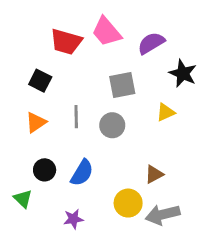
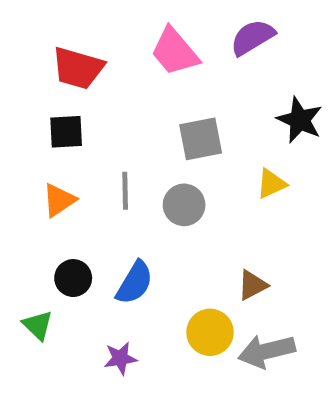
red trapezoid: (66, 42) -> (78, 68), moved
purple semicircle: (151, 43) -> (252, 37), moved
black square: (40, 81) -> (66, 132), turned -30

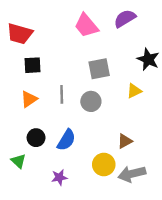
red trapezoid: (78, 68) -> (20, 34), moved

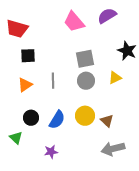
gray circle: (91, 101) -> (86, 81), moved
brown triangle: (125, 141) -> (107, 121), turned -48
yellow circle: (104, 165) -> (85, 116), moved

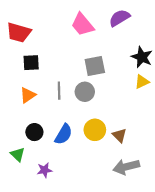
yellow triangle: (115, 78) -> (142, 82), moved
gray circle: (86, 81) -> (85, 92), moved
purple star: (51, 152) -> (44, 170), moved

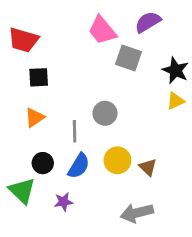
gray square: (95, 66) -> (128, 58), moved, turned 30
gray line: (59, 91) -> (75, 131), moved
green triangle: (18, 154) -> (22, 191), size x1.5
gray arrow: (126, 167) -> (137, 213), moved
purple star: (44, 170) -> (64, 202), moved

